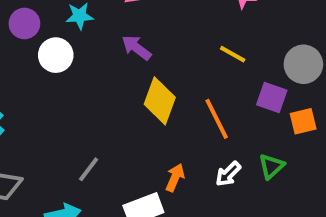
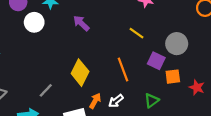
yellow diamond: (160, 101) -> (80, 73), moved
white arrow: (228, 174) -> (116, 101), moved

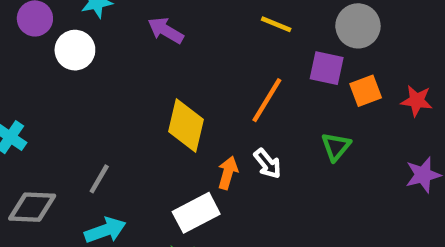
orange line: (123, 70) -> (267, 100), turned 65
gray line: (46, 90) -> (99, 179), moved
white arrow: (116, 101) -> (268, 164), turned -77

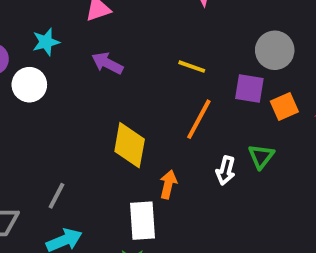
yellow line: (276, 24) -> (192, 67), moved
white arrow: (268, 164) -> (226, 170), moved, turned 56
white rectangle: (196, 213) -> (143, 221), turned -63

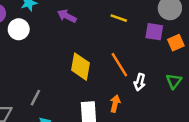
orange line: (199, 119) -> (119, 65), moved, turned -60
green triangle: (261, 156) -> (174, 81), moved
orange arrow: (168, 184) -> (115, 104), moved

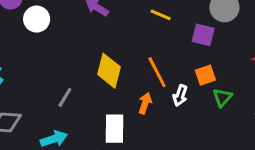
orange square: (176, 43) -> (205, 75), moved
gray line: (35, 98) -> (65, 97), moved
orange arrow: (115, 104) -> (145, 103), moved

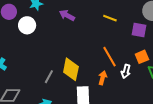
yellow diamond: (109, 71) -> (71, 69), moved

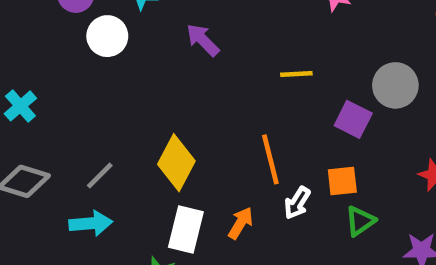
yellow line: (110, 18) -> (296, 74), turned -40
gray line: (49, 77) -> (100, 175), moved
orange arrow: (103, 78) -> (241, 223), moved

